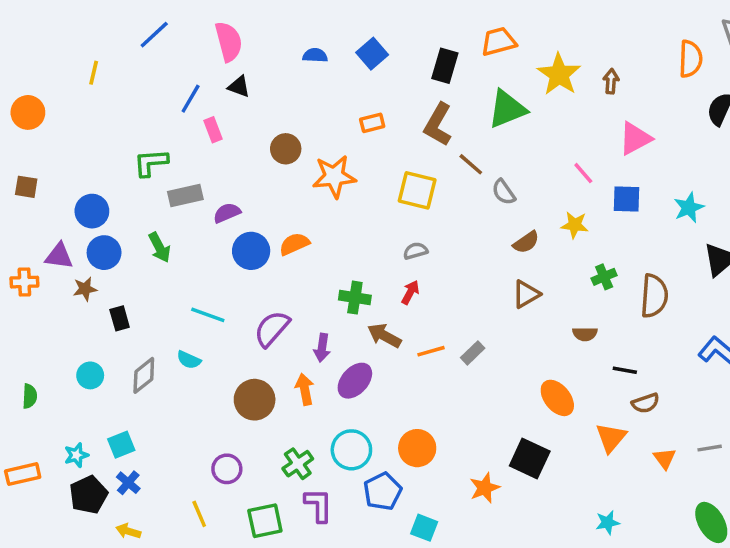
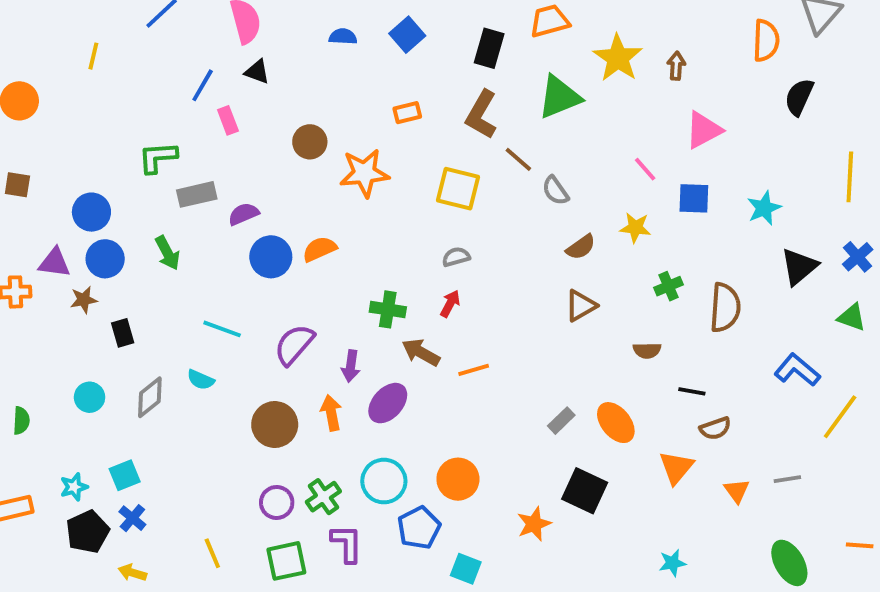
gray rectangle: (473, 353) -> (561, 421), moved
purple circle: (227, 469) -> (277, 502), moved

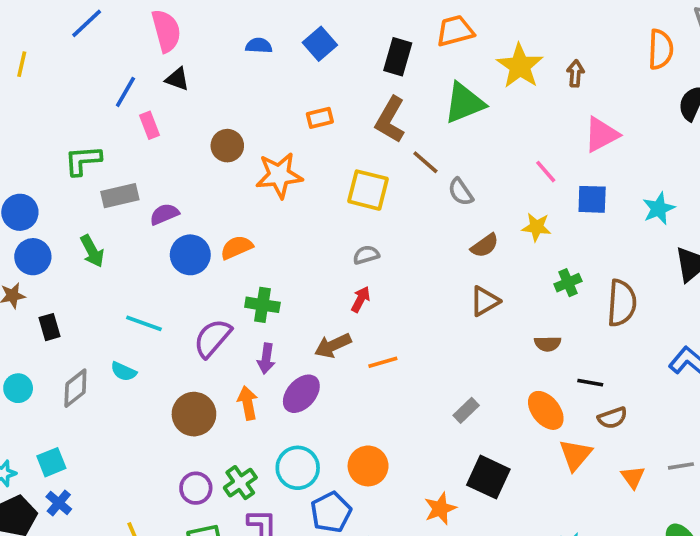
green cross: (388, 309) -> (262, 305), moved
brown arrow: (421, 352) -> (333, 346), turned -54
orange ellipse: (616, 423) -> (546, 410), moved

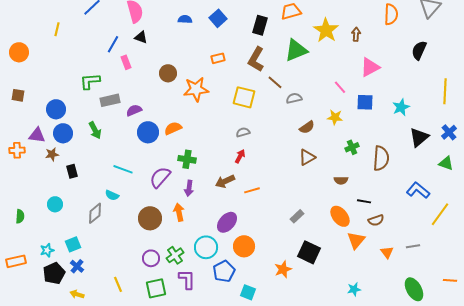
orange semicircle: (661, 49) -> (391, 14), moved
gray semicircle: (461, 192) -> (294, 98), turned 112
gray diamond: (75, 388) -> (95, 213), moved
purple ellipse: (301, 394) -> (227, 222), moved

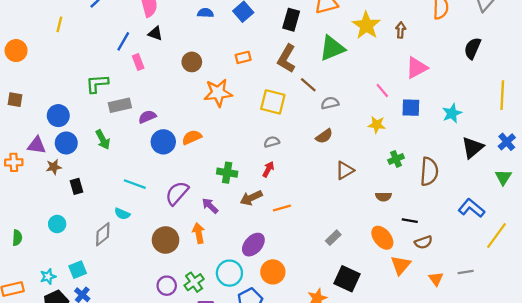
brown circle: (168, 73) -> (192, 62), moved
brown semicircle: (307, 127) -> (324, 136), moved
green cross: (187, 159) -> (227, 173), moved
green triangle: (446, 163) -> (503, 177), turned 42
purple arrow: (189, 188) -> (210, 206), turned 126

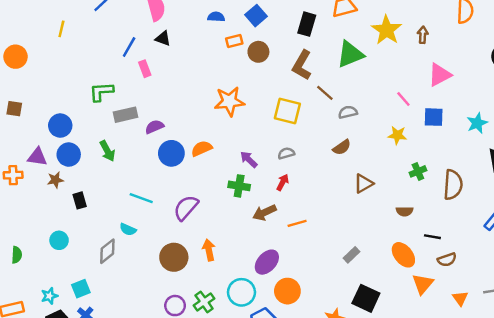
orange rectangle: (243, 57) -> (234, 41), moved
brown circle: (192, 62) -> (258, 52), moved
purple arrow: (210, 206) -> (249, 159), moved

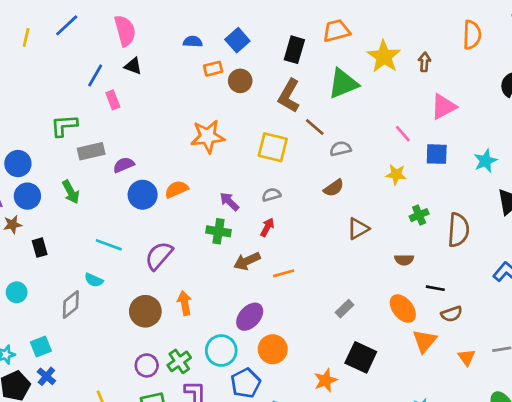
yellow line: (61, 29) -> (26, 38), moved

